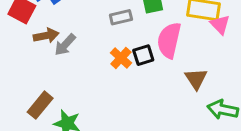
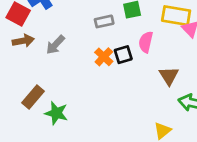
brown arrow: (46, 36) -> (23, 41), moved
pink semicircle: (169, 40) -> (146, 42), size x0.7

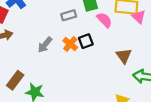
pink semicircle: (146, 42) -> (104, 20), moved, turned 126
gray arrow: (55, 45) -> (45, 45), moved

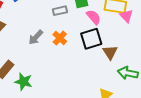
black square: (86, 41) -> (91, 39), moved, size x1.5

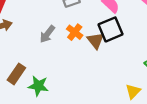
brown triangle: (110, 52) -> (96, 40), moved

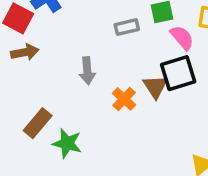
orange cross: (75, 32) -> (124, 99), moved
gray arrow: (47, 34) -> (87, 71), turned -48

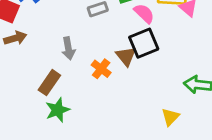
brown rectangle: (38, 123) -> (49, 83), moved
green star: (67, 143) -> (58, 110), turned -30

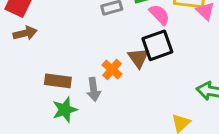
gray arrow: (68, 48) -> (94, 89), moved
brown rectangle: (49, 83) -> (58, 81), turned 60

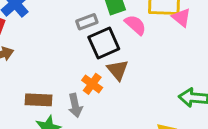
black square: (157, 45) -> (104, 43), moved

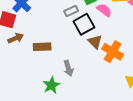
orange cross: (92, 84) -> (113, 52), moved, size x1.5
brown rectangle: (38, 100) -> (42, 47), moved

